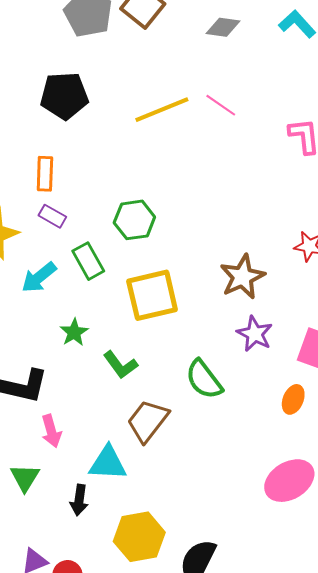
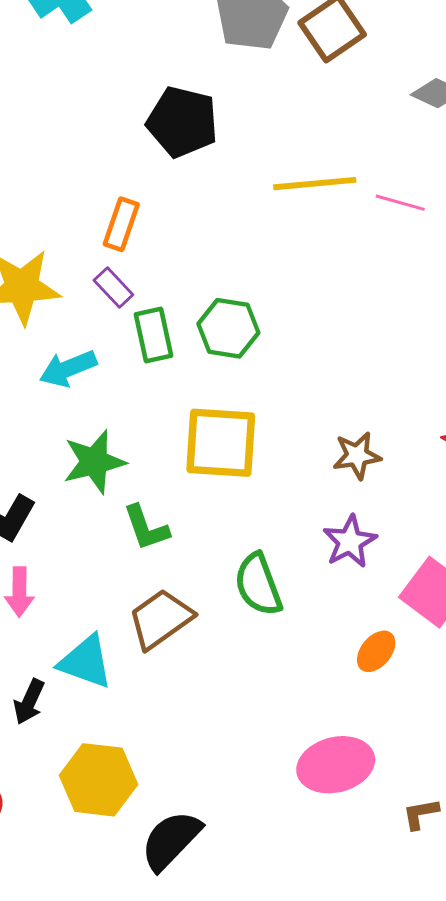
pink line: (221, 105) -> (400, 203), turned -36
green rectangle: (88, 261) -> (153, 335), moved
brown star: (242, 277) -> (357, 456), size x0.7
green star: (74, 332) -> (94, 462), size x1.5

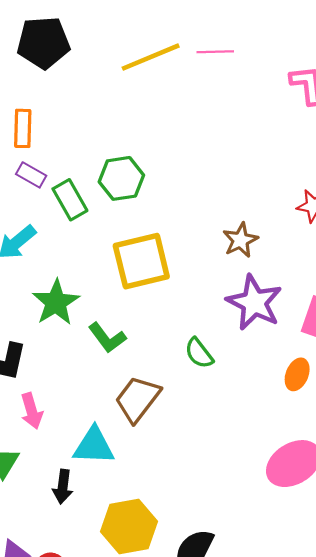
purple star: (350, 542) -> (254, 303), size x1.4
green semicircle: (258, 585) -> (199, 353), size x0.7

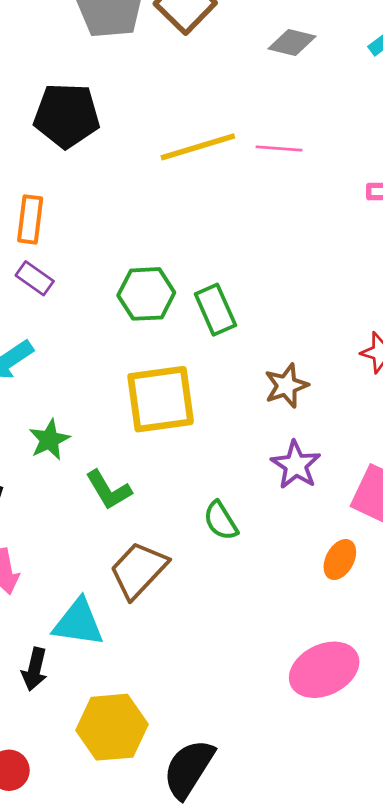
green rectangle: (70, 200) -> (215, 310), moved
green star: (56, 302) -> (49, 440), size x0.7
purple star: (254, 303) -> (296, 465), size x0.7

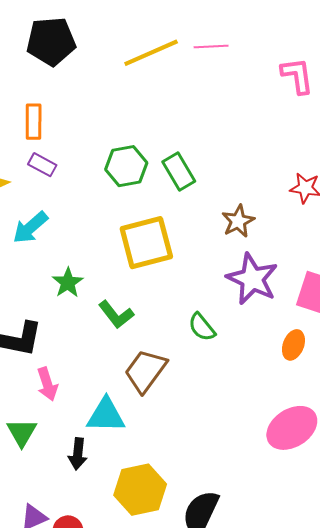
purple star: (296, 465) -> (252, 279), size x1.4

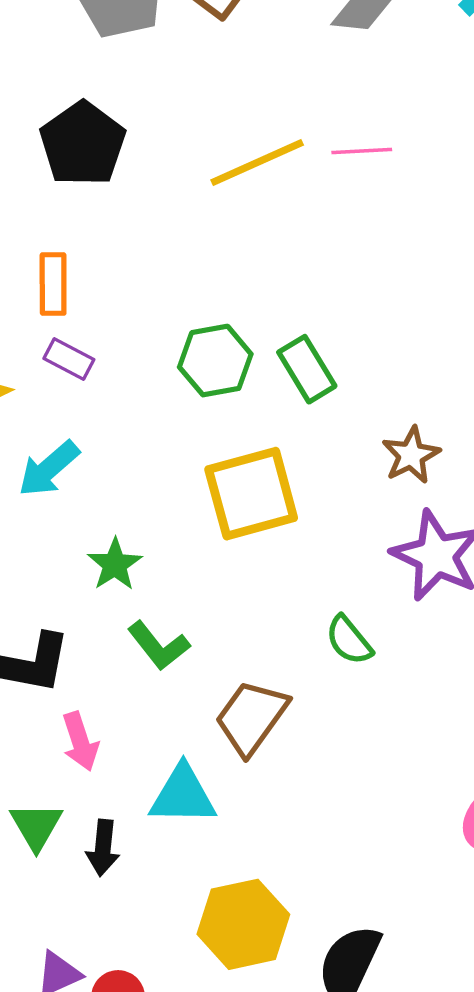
black pentagon: (51, 41) -> (83, 144), turned -30
green L-shape: (116, 315) -> (159, 646), moved
black arrow: (78, 454) -> (103, 848), moved

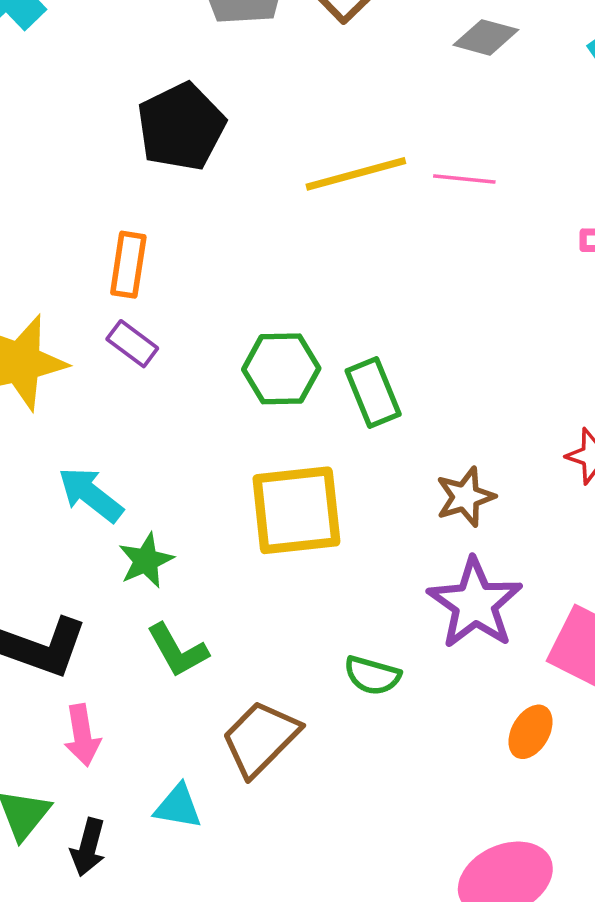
cyan arrow: (49, 469) -> (91, 494), moved, turned 70
green semicircle: (349, 640) -> (372, 675), turned -44
cyan triangle: (183, 795) -> (178, 807), size x0.7

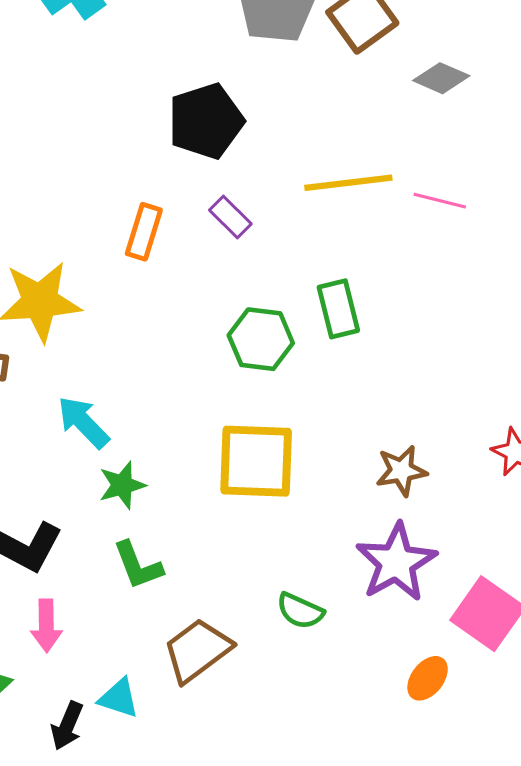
gray diamond: (486, 37) -> (441, 78), moved
purple rectangle: (132, 344) -> (230, 217), moved
green rectangle: (373, 392) -> (338, 309), moved
black arrow: (88, 847) -> (67, 726), moved

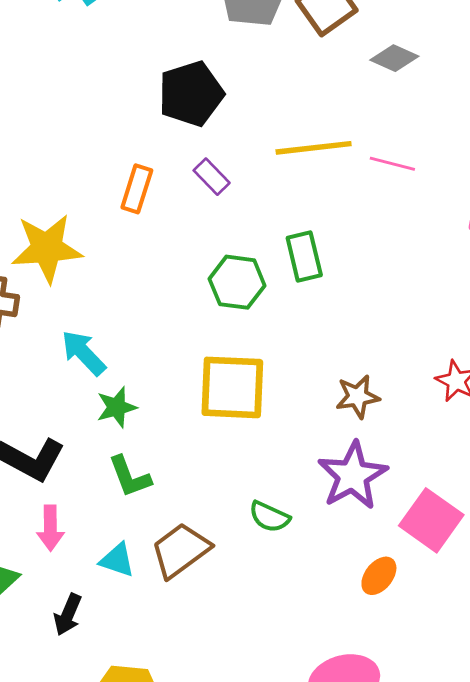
cyan triangle: (119, 698) -> (117, 560), moved

